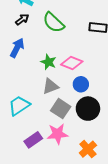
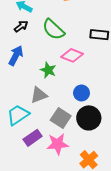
pink diamond: (72, 63) -> (72, 55), moved
gray triangle: (50, 86) -> (39, 95), moved
purple rectangle: (33, 140) -> (33, 138), moved

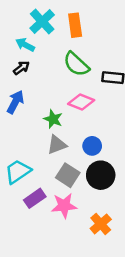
green semicircle: (53, 29) -> (76, 64), moved
gray triangle: (39, 95) -> (57, 145), moved

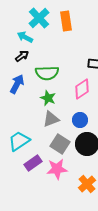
green semicircle: (76, 64) -> (47, 73), moved, turned -45
pink diamond: (81, 102) -> (82, 89), moved, turned -55

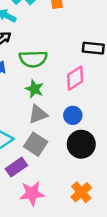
gray square: (60, 144) -> (36, 144), moved
pink star: (57, 169) -> (32, 193), moved

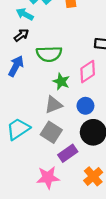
green star: (34, 89) -> (61, 81), moved
purple rectangle: (16, 167) -> (68, 153), moved

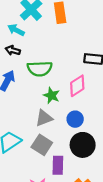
black arrow: (21, 35) -> (13, 50), turned -128
purple rectangle: (68, 153) -> (58, 165), turned -54

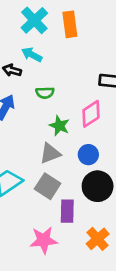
cyan arrow: (16, 30) -> (32, 55), moved
green semicircle: (40, 69) -> (45, 93), size x0.6

